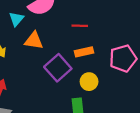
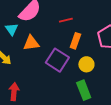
orange rectangle: (84, 52) -> (75, 41), turned -42

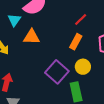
red line: (66, 20) -> (81, 20), moved, turned -40
purple square: (57, 60) -> (57, 72), moved

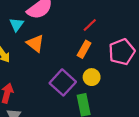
orange triangle: (32, 37) -> (35, 43), turned 36

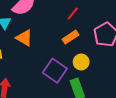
orange rectangle: (84, 49) -> (71, 37), turned 35

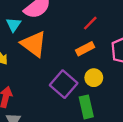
orange triangle: (24, 38) -> (34, 44), size x1.4

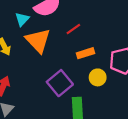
red line: (90, 23) -> (73, 29), moved
yellow circle: (94, 78) -> (98, 77), moved

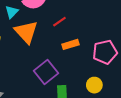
yellow circle: (98, 77) -> (94, 85), moved

